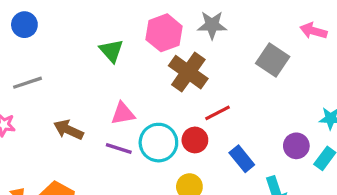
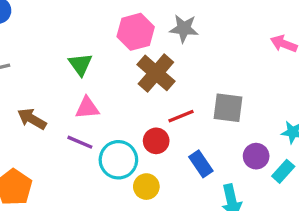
green triangle: (111, 51) -> (80, 64), moved
gray square: (273, 60) -> (228, 108), moved, turned -32
cyan circle: (158, 143) -> (118, 160), moved

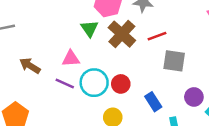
green triangle: (80, 64) -> (89, 29), moved
red line: (181, 116) -> (157, 36), moved
cyan circle: (118, 160) -> (94, 83), moved

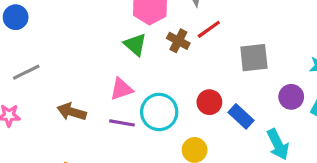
brown cross: (122, 34) -> (178, 41), size x0.6
red line: (157, 36) -> (209, 29), moved
red circle: (121, 84) -> (209, 102), moved

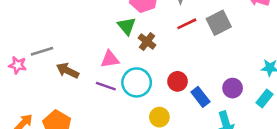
brown cross: (178, 41) -> (147, 42), moved
gray square: (254, 58) -> (219, 23), moved, turned -30
gray line: (26, 72) -> (42, 51), moved
purple circle: (291, 97) -> (233, 88), moved

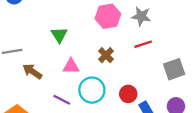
gray square: (219, 23) -> (174, 69), moved
green triangle: (127, 26) -> (59, 35), moved
purple line: (106, 86) -> (62, 100), moved

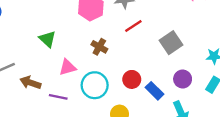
purple line: (62, 100) -> (58, 97), moved

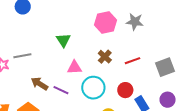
red line: (133, 26) -> (133, 61), moved
brown arrow: (30, 83) -> (39, 84), moved

